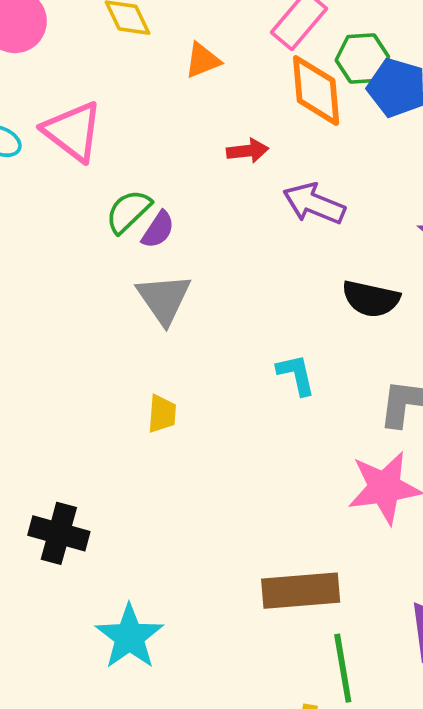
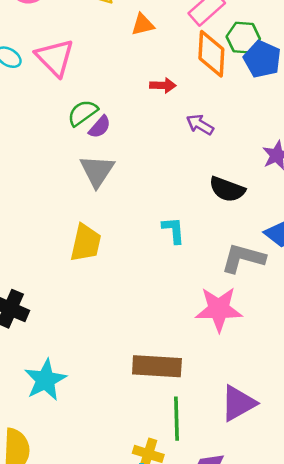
purple arrow: (314, 204) -> (200, 125), size x0.7
yellow trapezoid: (162, 414) -> (86, 243), size x1.6

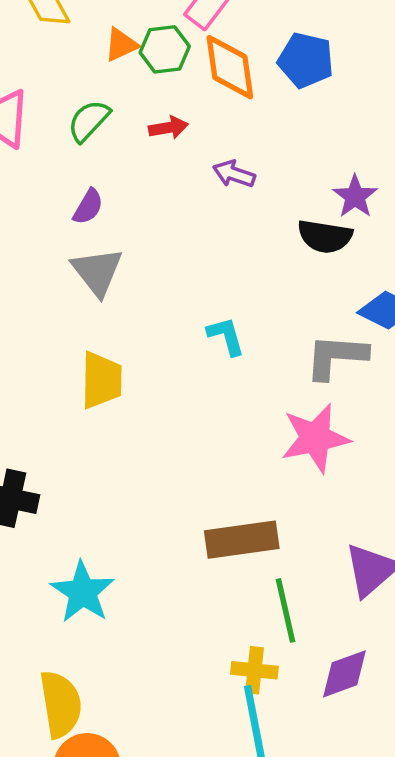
green hexagon: (243, 38) -> (165, 49), moved
green semicircle: (83, 113) -> (89, 121), moved
black semicircle: (227, 189) -> (325, 236), moved

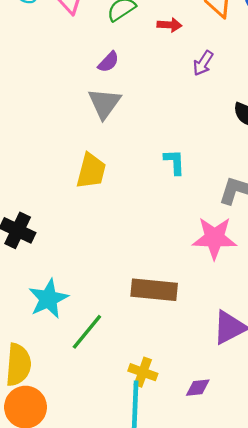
purple arrow: (234, 174) -> (203, 63), turned -90
green line: (286, 610) -> (87, 332), moved, turned 39
purple diamond: (344, 674) -> (198, 388), size x0.7

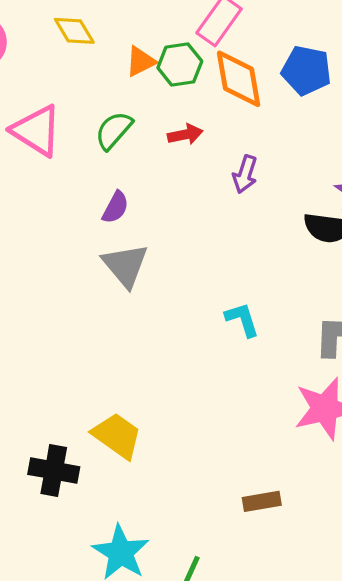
yellow trapezoid: (91, 171) -> (117, 436), moved, turned -54
brown rectangle: (154, 290) -> (262, 501), size x0.6

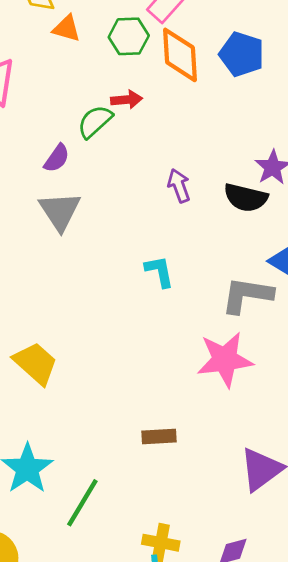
orange triangle: (141, 62) -> (67, 28), moved, turned 36
green semicircle: (114, 130) -> (95, 122), moved
purple arrow: (245, 174) -> (179, 186), moved, turned 136

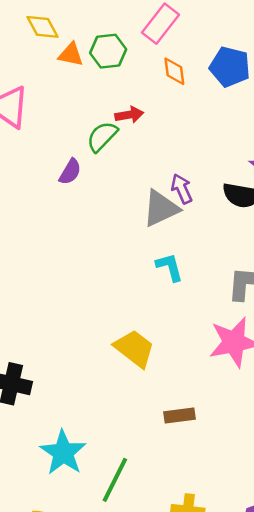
green hexagon: (129, 36) -> (108, 51), moved
orange diamond: (180, 55) -> (174, 71), size x0.6
gray triangle: (60, 211) -> (161, 208), moved, turned 42
yellow trapezoid: (36, 363) -> (134, 348), moved

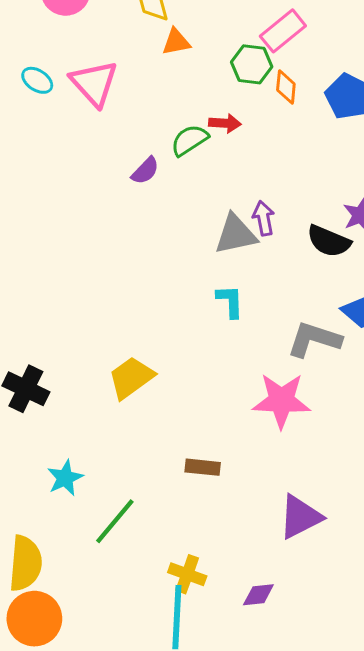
green hexagon: (108, 51) -> (252, 64), moved
orange triangle: (71, 55) -> (176, 42), turned -36
yellow trapezoid: (134, 348) -> (131, 378), moved, turned -87
cyan star: (63, 453) -> (65, 478), size x0.7

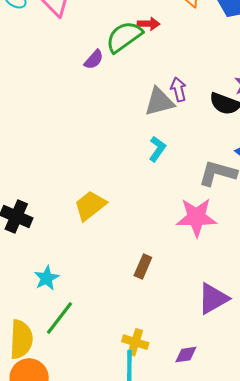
green semicircle: (189, 140) -> (124, 37), size x1.4
cyan L-shape: (230, 301) -> (157, 149), turned 40
brown rectangle: (203, 467) -> (143, 266), turned -70
green line: (115, 521) -> (59, 318), moved

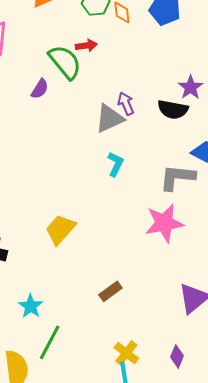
green semicircle: (124, 37) -> (65, 62), turned 96
brown rectangle: (143, 266) -> (110, 291), moved, turned 40
yellow cross: (135, 342) -> (126, 353), turned 30
purple diamond: (186, 355) -> (177, 356), turned -50

